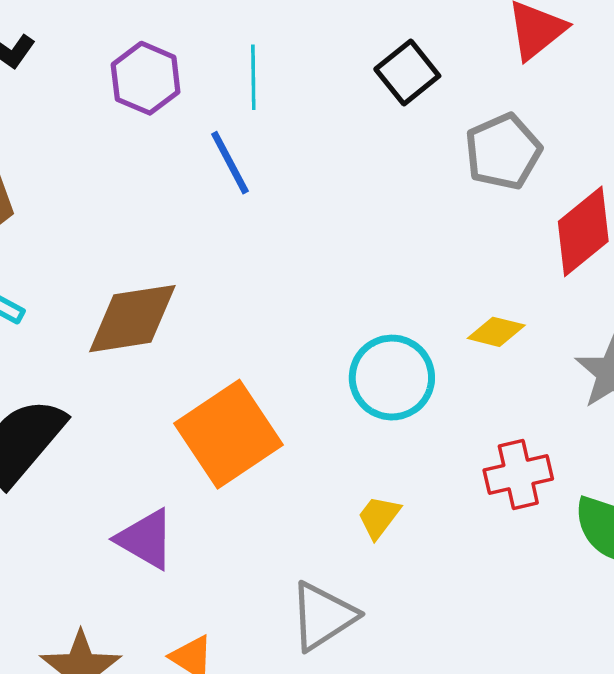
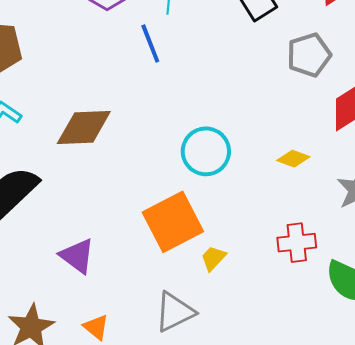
cyan circle: (392, 378) -> (206, 151), moved
orange square: (229, 434) -> (173, 222), moved

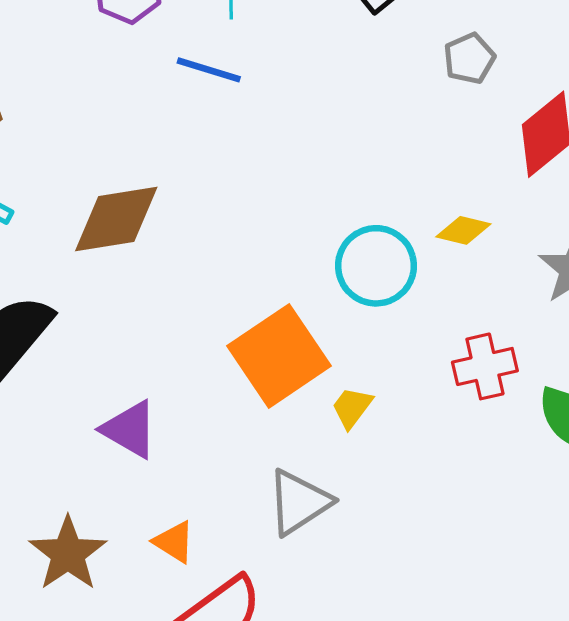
blue line: (150, 44) -> (209, 70), turned -45
gray pentagon: (309, 55) -> (469, 58), size x0.7
cyan circle: (206, 151) -> (376, 266), moved

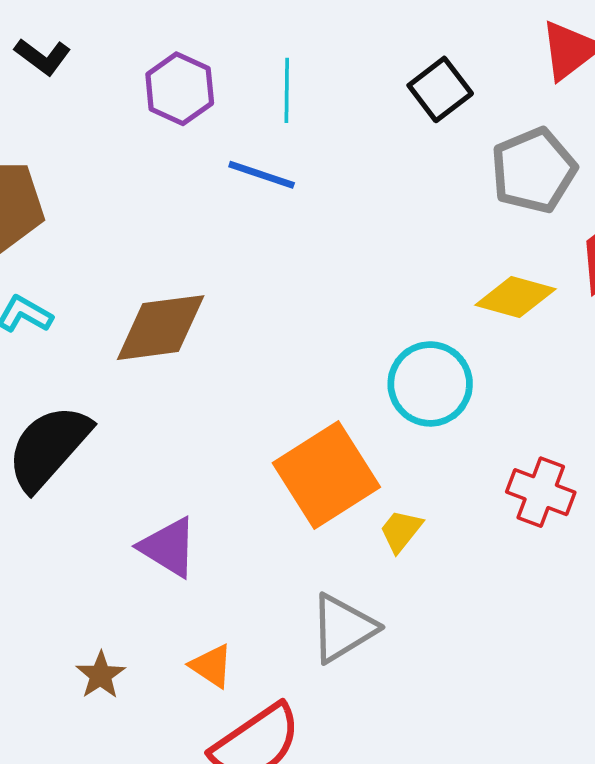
gray pentagon: (469, 58) -> (533, 170), size x1.6
yellow diamond: (463, 230) -> (515, 297), moved, size x1.4
red cross: (485, 366) -> (541, 492), turned 32
brown star: (68, 554) -> (101, 675), size x0.6

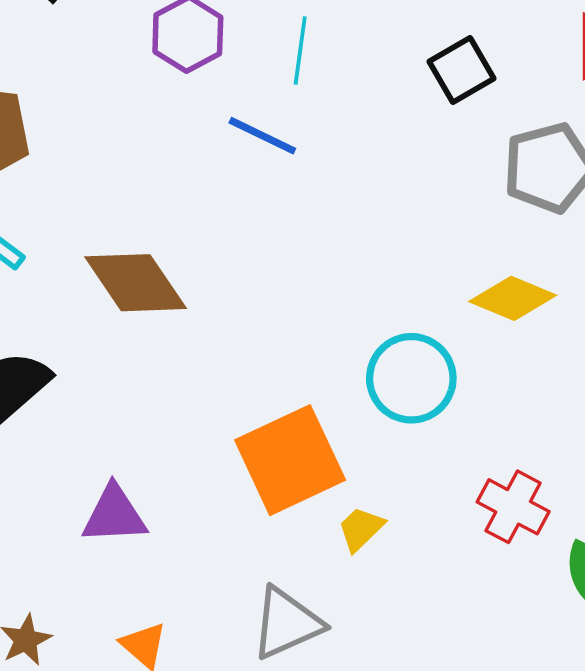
brown diamond: (161, 328) -> (136, 283), turned 56
purple triangle: (168, 547) -> (114, 515), turned -42

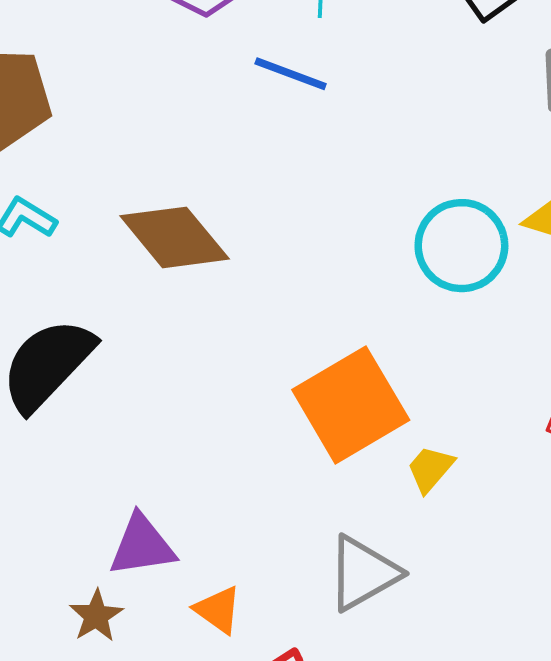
cyan circle: (411, 378) -> (461, 246), moved
purple triangle: (114, 515) -> (142, 546), moved

